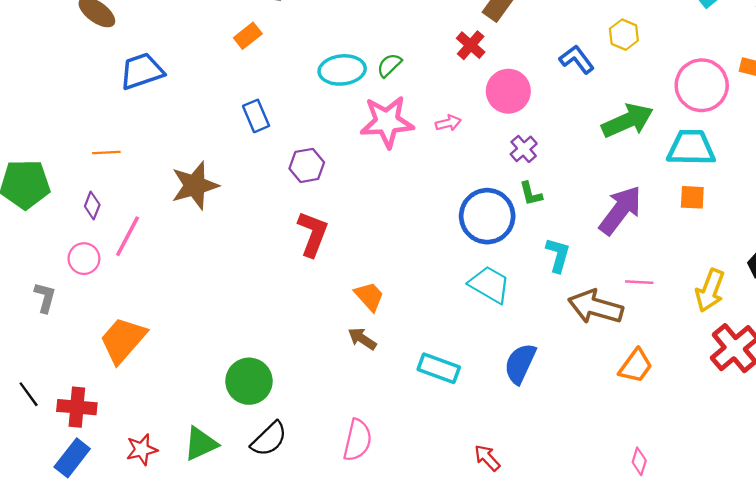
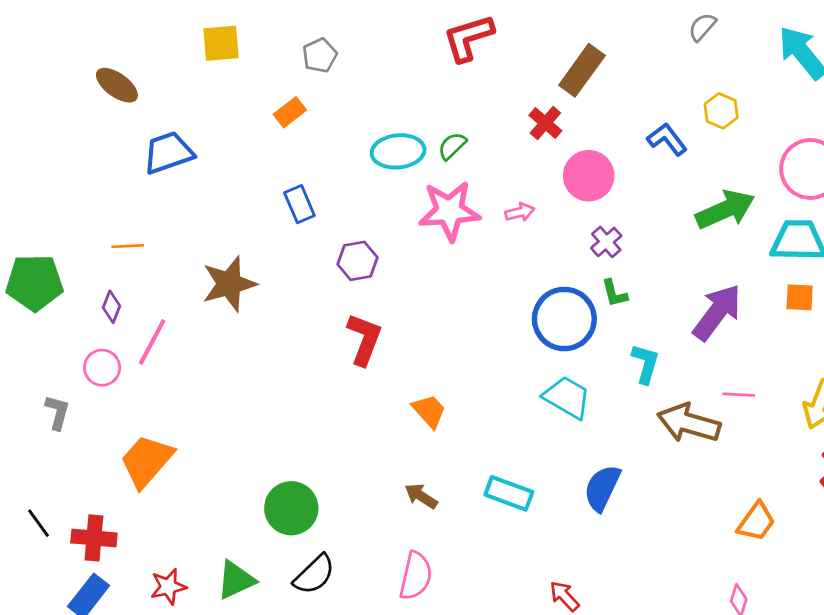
brown arrow: (362, 339) -> (421, 496), moved
orange trapezoid: (636, 366) -> (756, 522), moved

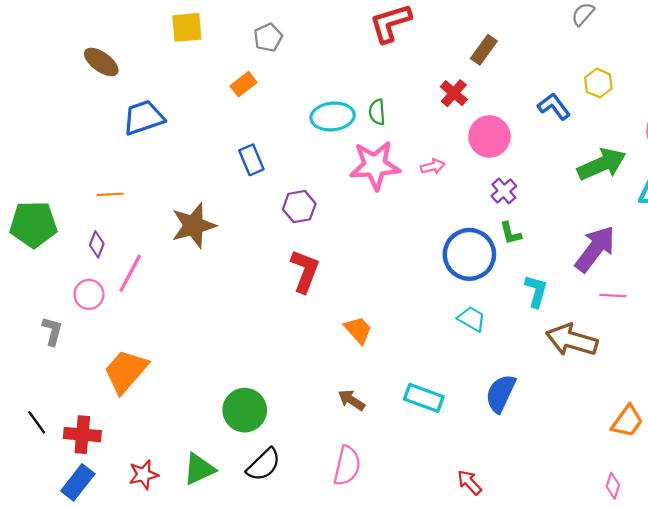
brown rectangle: (582, 70) -> (484, 50), size x0.7
green semicircle: (452, 146) -> (377, 112), turned -50
pink line: (739, 395) -> (613, 296), moved
cyan trapezoid: (567, 397) -> (472, 319), size x0.7

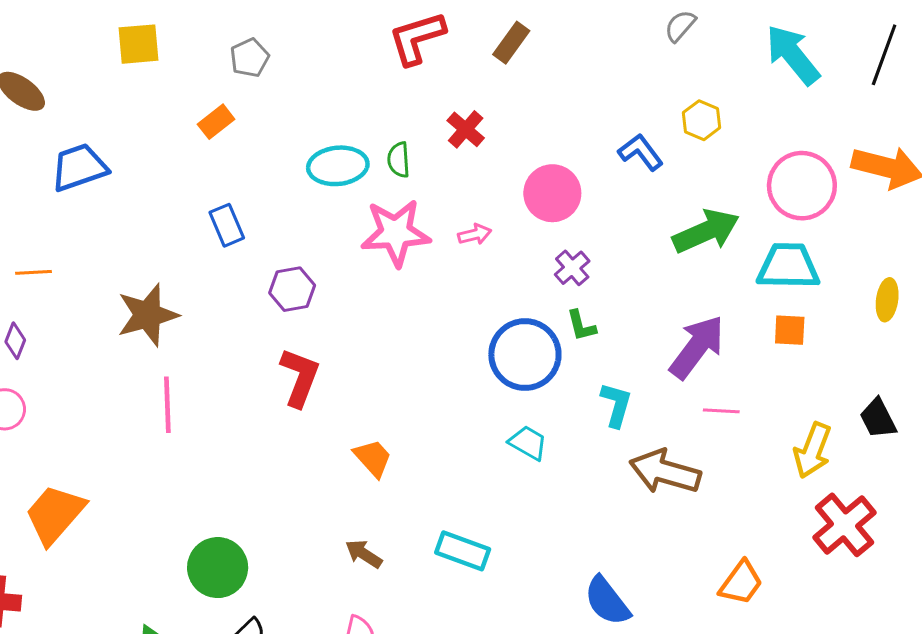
brown rectangle: (484, 50) -> (511, 43), moved
red cross: (454, 93) -> (466, 129), moved
pink line: (130, 273) -> (167, 405), moved, turned -30
blue semicircle: (501, 393) -> (607, 601), moved, turned -63

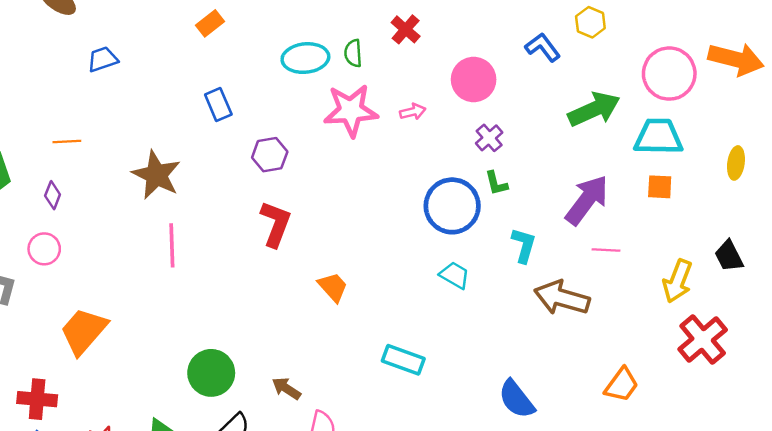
blue trapezoid: (79, 167) -> (103, 59), size x0.7
brown star: (148, 315) -> (156, 175), turned -30
brown arrow: (364, 554) -> (286, 388), moved

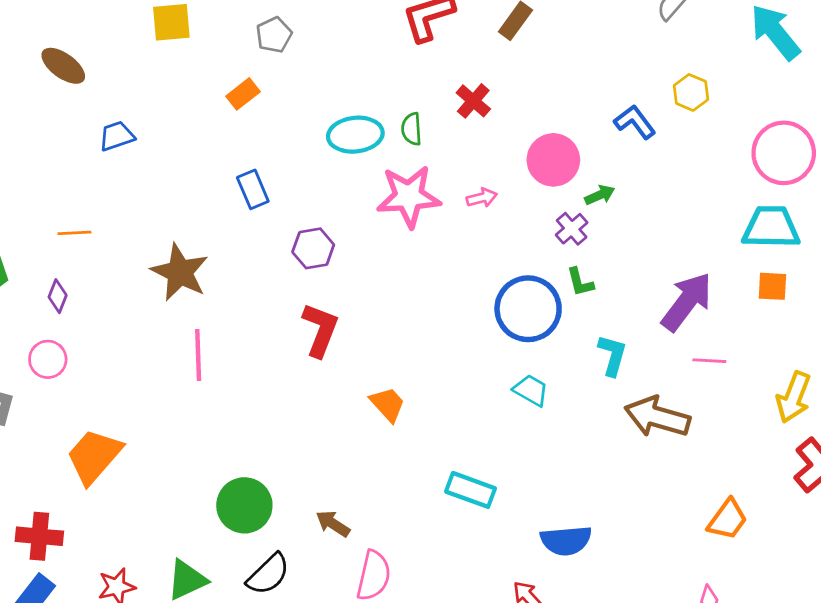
green arrow: (594, 109) -> (600, 195), moved, size x0.5
blue semicircle: (517, 399) -> (566, 540), moved, turned -57

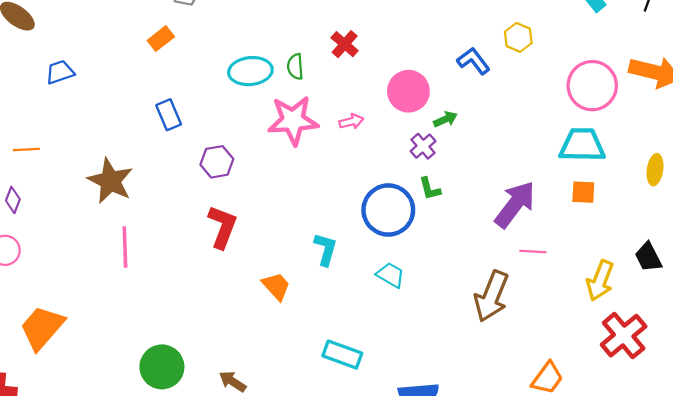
cyan L-shape: (612, 355) -> (326, 249), moved
brown arrow: (657, 417) -> (491, 296), turned -84

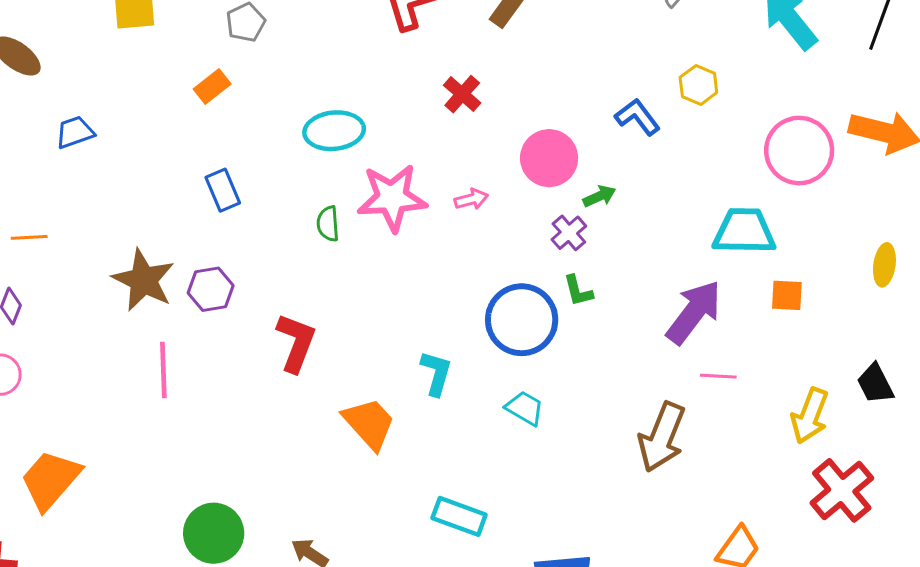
green semicircle: (295, 67) -> (328, 224), moved
cyan trapezoid: (582, 145) -> (744, 231), moved
purple hexagon: (217, 162) -> (211, 289), moved
orange trapezoid: (276, 286) -> (369, 423), size x1.4

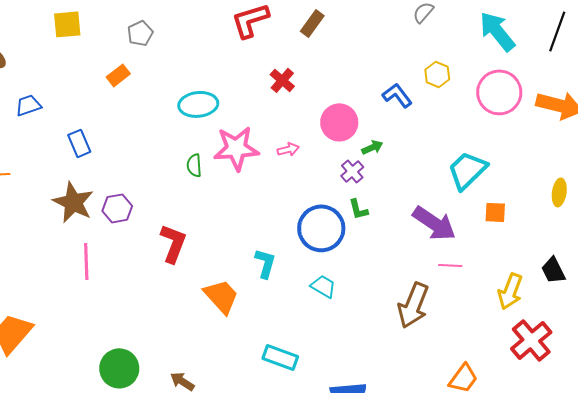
pink circle: (799, 151) -> (499, 92), moved
blue rectangle: (223, 190) -> (79, 143), moved
cyan trapezoid: (744, 231) -> (467, 170), turned -45
purple arrow: (694, 312) -> (434, 223), turned 87

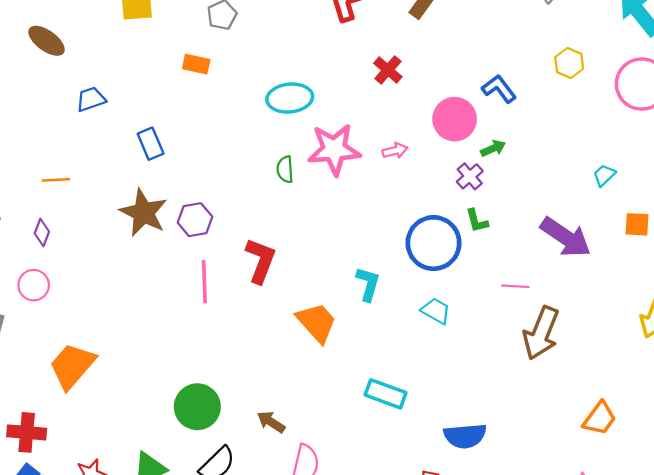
orange rectangle: (118, 75) -> (196, 64), turned 50
blue L-shape: (397, 95) -> (499, 89), moved
cyan trapezoid: (467, 170) -> (604, 175), size x0.5
pink line: (86, 261) -> (204, 282), moved
pink line: (450, 265) -> (515, 286), moved

